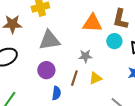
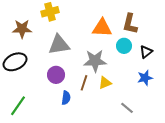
gray star: (85, 56) -> (95, 61), size x1.6

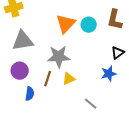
brown L-shape: (130, 24) -> (115, 20), moved
orange triangle: (102, 28) -> (66, 24), turned -50
cyan circle: (124, 46) -> (89, 25), moved
black triangle: (146, 52) -> (118, 53), moved

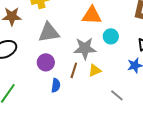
orange triangle: (66, 24) -> (92, 15), turned 50
cyan circle: (89, 25) -> (111, 36), moved

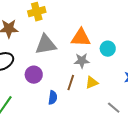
orange triangle: (92, 15) -> (81, 38), moved
gray star: (85, 48) -> (82, 61), size x0.7
purple circle: (46, 62) -> (34, 75), moved

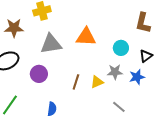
cyan circle: (108, 49) -> (121, 48), moved
gray star: (82, 61) -> (115, 72), moved
blue semicircle: (53, 98) -> (52, 109), moved

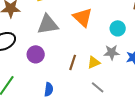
orange triangle: (86, 37) -> (83, 17), turned 40
gray line: (119, 107) -> (98, 87), moved

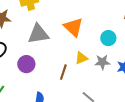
yellow triangle: (94, 62) -> (81, 58), moved

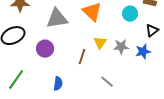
cyan circle: (108, 38) -> (130, 14), moved
yellow triangle: (81, 58) -> (100, 43), turned -32

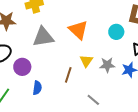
purple circle: (45, 49) -> (22, 67), moved
blue semicircle: (58, 84) -> (37, 88), moved

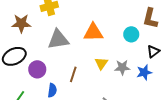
orange triangle: (78, 30) -> (93, 32), turned -45
brown line: (68, 75) -> (73, 74), moved

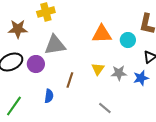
orange triangle: (93, 32) -> (102, 34), moved
purple circle: (37, 69) -> (36, 64), moved

